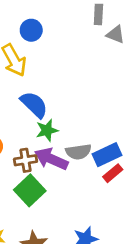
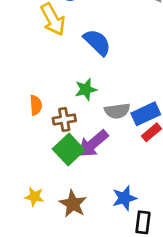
blue semicircle: (34, 105) -> (97, 42), moved
purple arrow: (51, 159) -> (93, 144), moved, turned -64

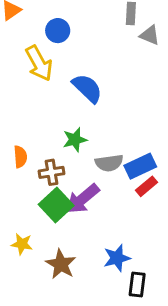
yellow star: (34, 197) -> (22, 244), moved

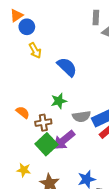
blue circle: (58, 31) -> (27, 27), moved
yellow arrow: (39, 63) -> (35, 50), size x0.7
orange semicircle: (20, 157) -> (23, 112), turned -48

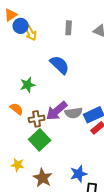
gray rectangle: (96, 18) -> (69, 28), moved
yellow arrow: (35, 50) -> (31, 33), moved
green star: (59, 101) -> (28, 85), moved
purple arrow: (64, 140) -> (57, 111), moved

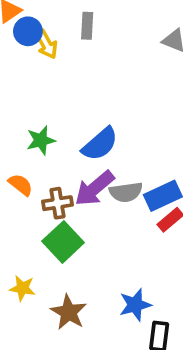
gray rectangle: (69, 28) -> (87, 26), moved
blue semicircle: (60, 65) -> (100, 144), moved, turned 95

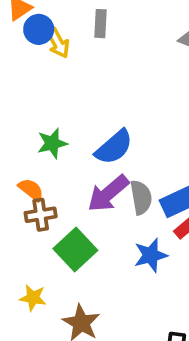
gray semicircle: (126, 192) -> (141, 197), turned -92
brown cross: (57, 203) -> (41, 215), moved
blue star: (135, 305) -> (151, 255), moved

